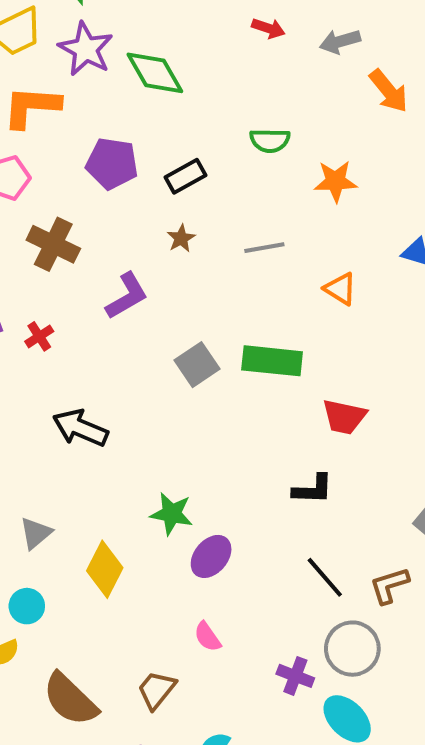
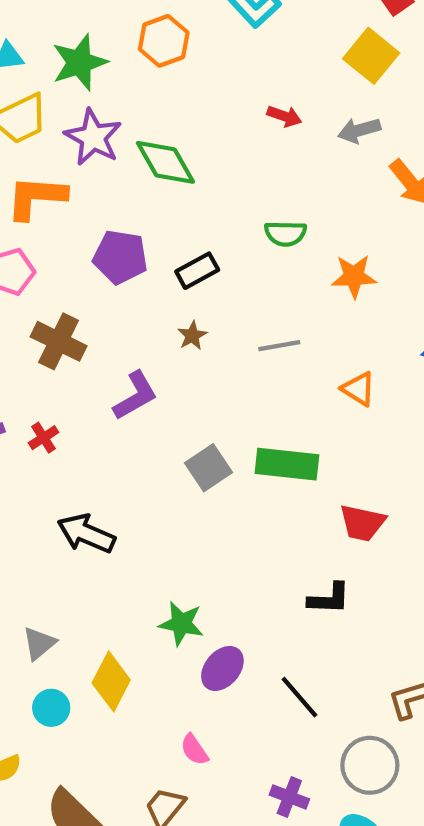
black line: (325, 577) -> (300, 697), moved
cyan circle: (27, 606) -> (51, 708), moved
pink semicircle: (207, 637) -> (194, 750), moved
purple cross: (295, 676) -> (289, 797), moved

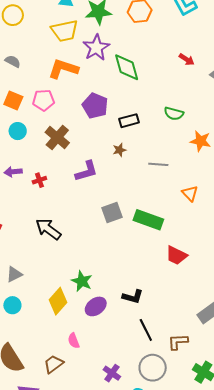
black L-shape: (329, 599) -> (133, 297), moved
yellow diamond: (111, 681) -> (58, 301), moved
black line: (300, 697) -> (146, 330), moved

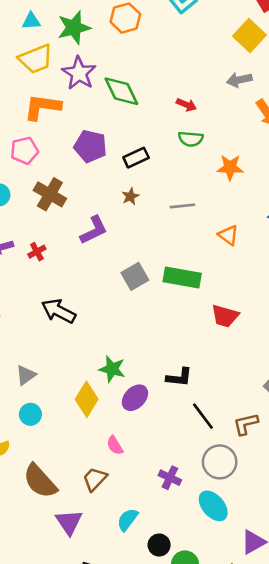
red arrow: (187, 59) -> (186, 105), moved

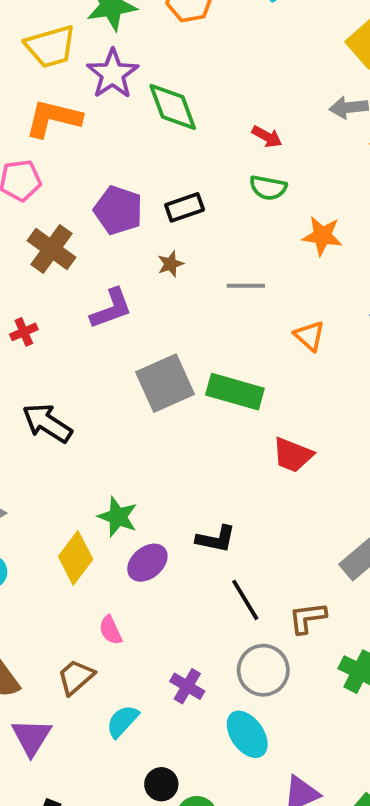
purple pentagon: (90, 146) -> (118, 210), moved
gray square: (135, 276) -> (165, 383), size x1.4
cyan semicircle: (128, 520) -> (122, 721), moved

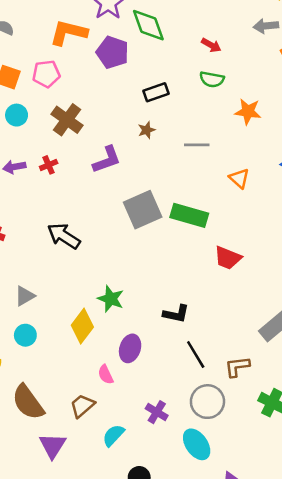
purple pentagon: (118, 210) -> (112, 52), moved
red cross: (24, 332) -> (49, 165), moved
purple ellipse: (147, 563) -> (130, 348), moved, turned -32

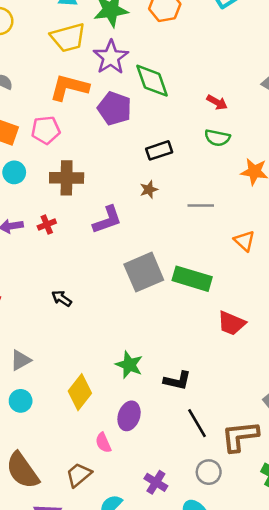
brown cross: (67, 120) -> (67, 178), turned -36
black arrow: (64, 236) -> (62, 298), size x0.6
green star: (111, 299) -> (129, 365), moved
brown L-shape: (237, 367) -> (240, 436), size x1.4
gray circle: (207, 402) -> (209, 472), size x0.7

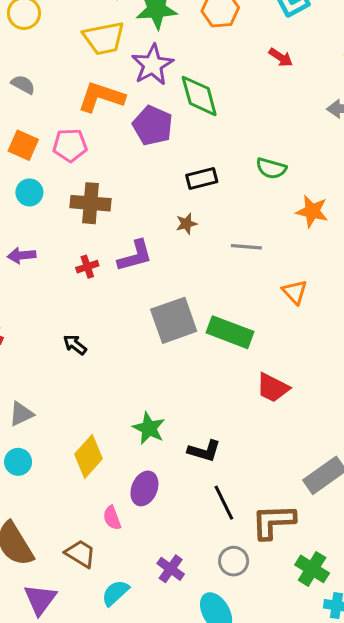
red arrow: (217, 102) -> (281, 57), moved
red cross: (47, 225) -> (87, 267), moved
brown trapezoid: (79, 475) -> (80, 554), turned 68

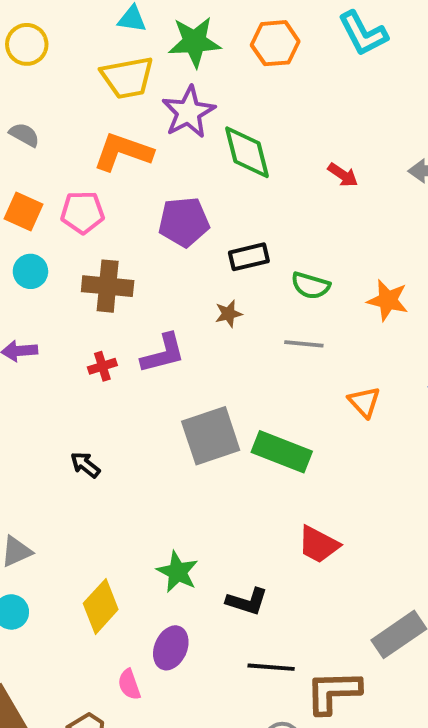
red arrow: (281, 57) -> (343, 175), moved
purple pentagon: (153, 125) -> (184, 222), moved, turned -30
green semicircle: (271, 168) -> (311, 286), moved
red trapezoid: (273, 388) -> (318, 545), moved
black line: (224, 503) -> (271, 667), turned -60

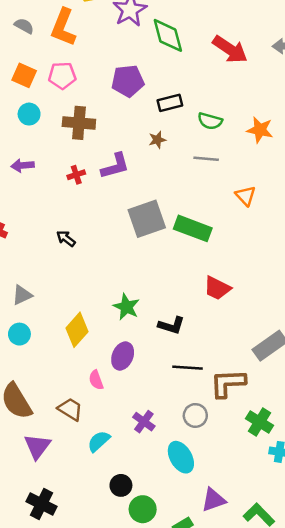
orange L-shape: (123, 152) -> (63, 27), moved, turned -87
red arrow: (343, 175) -> (230, 49), size x1.8

